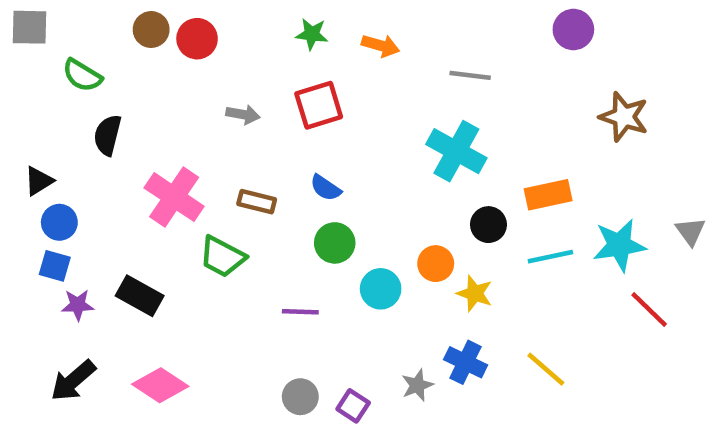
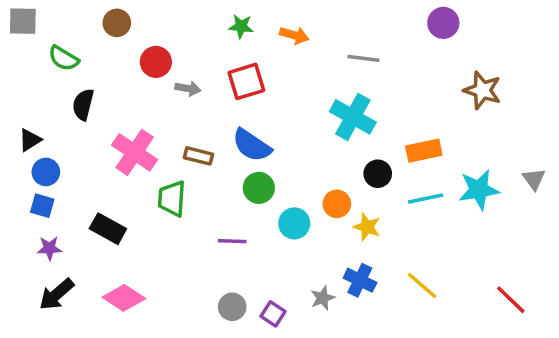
red circle: (197, 39) -> (156, 62), moved
blue semicircle: (326, 188) -> (252, 145), size x1.6
green trapezoid: (222, 257) -> (172, 199), turned 66
purple star: (78, 305) -> (49, 248), moved
red line: (649, 309) -> (511, 300), moved

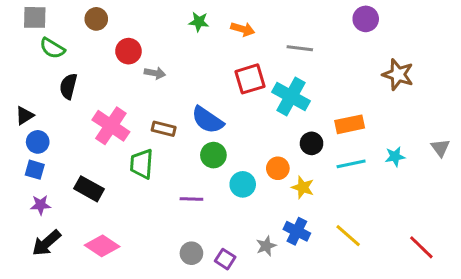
gray square: (23, 21) -> (35, 17), moved
red square: (246, 81) -> (250, 79), moved
cyan star: (479, 190) -> (395, 157), size x0.6

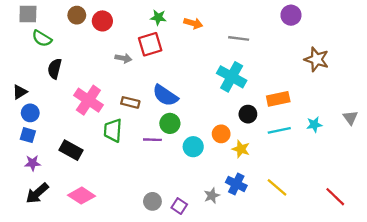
red circle: (128, 51) -> (102, 21), moved
red square: (250, 79) -> (150, 44), moved
purple line: (191, 199) -> (152, 140), moved

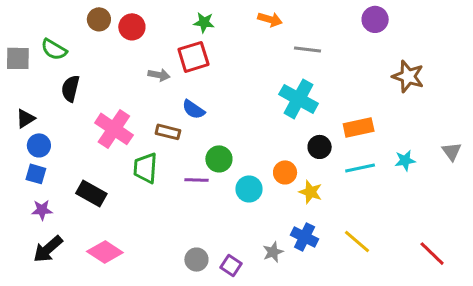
gray square: (28, 14) -> (18, 58), moved
orange arrow: (193, 23) -> (270, 19), moved
blue semicircle: (165, 95) -> (193, 109), moved, size x0.7

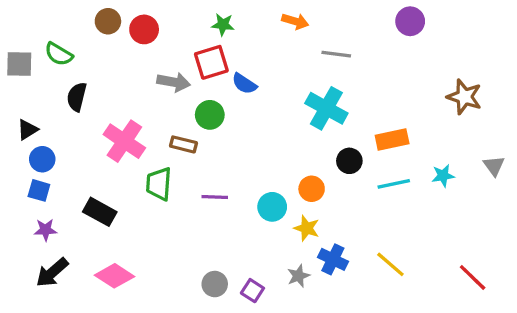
gray arrow: (159, 75) -> (174, 82), size x1.4
brown star: (408, 76) -> (464, 97), moved
blue semicircle: (193, 109) -> (244, 84), moved
green circle: (219, 159) -> (210, 115), moved
yellow star: (311, 192) -> (307, 228), moved

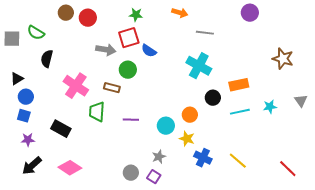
gray star: (298, 276) -> (159, 157), moved

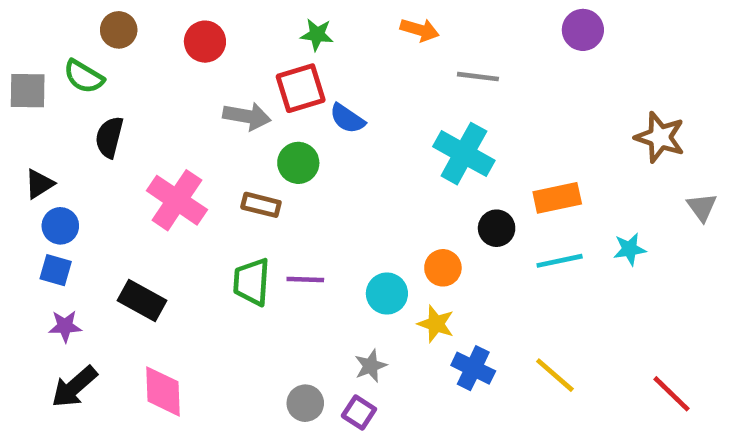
brown circle: (66, 13) -> (119, 30), moved
gray triangle: (301, 101) -> (702, 207), moved
green trapezoid: (97, 112) -> (252, 282), moved
pink diamond: (70, 168) -> (163, 391), turned 55

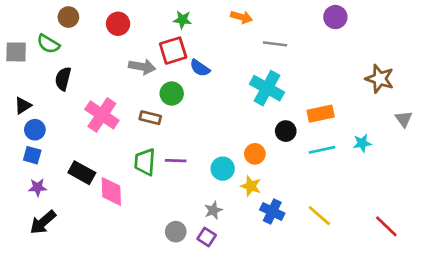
pink diamond: (163, 391) -> (111, 191), moved

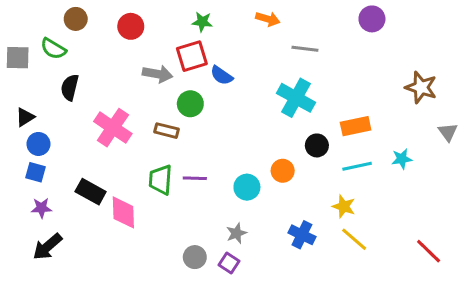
yellow star: (251, 186) -> (344, 206), moved

